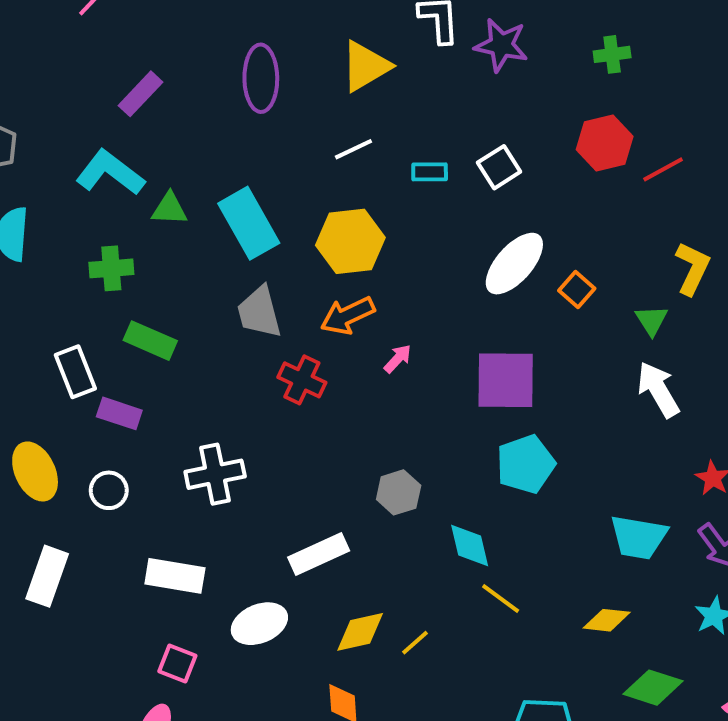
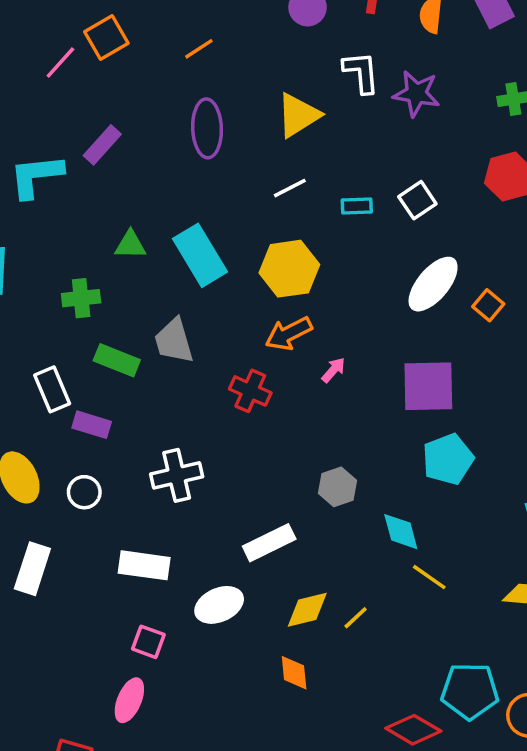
cyan L-shape: (110, 173) -> (36, 176), moved, turned -42
gray trapezoid: (259, 312) -> (174, 341), moved

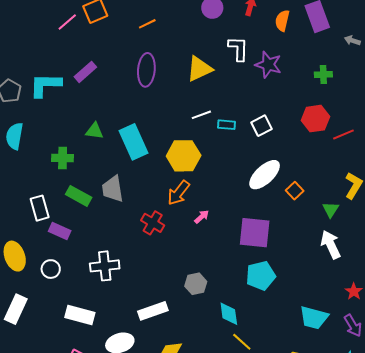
white line: (290, 188) -> (201, 115), moved
orange arrow: (289, 334) -> (179, 193), turned -32

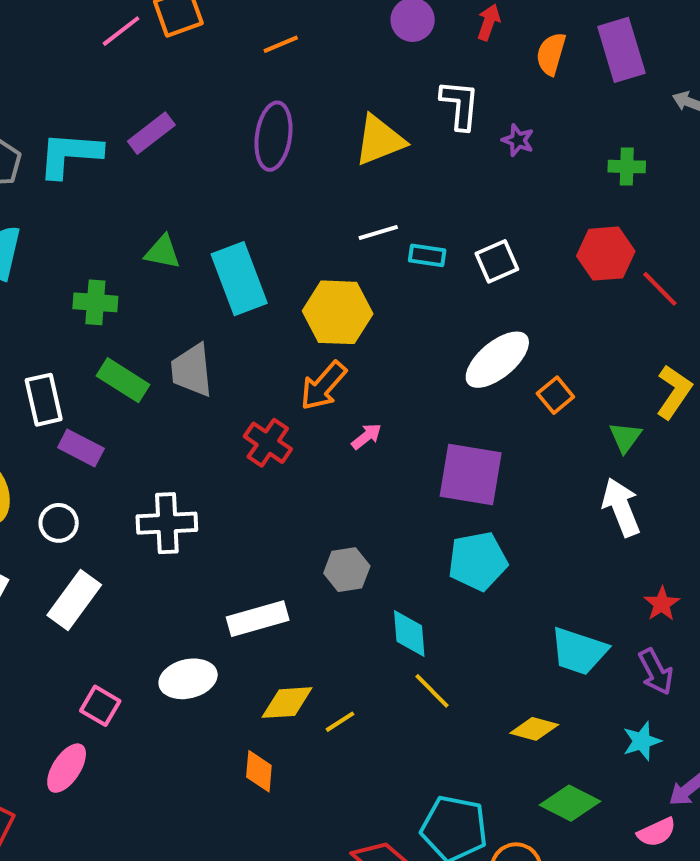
purple star: (268, 65) -> (518, 140), size x0.6
red line: (343, 135) -> (660, 289), turned 65
white rectangle: (80, 315) -> (74, 600), moved, turned -72

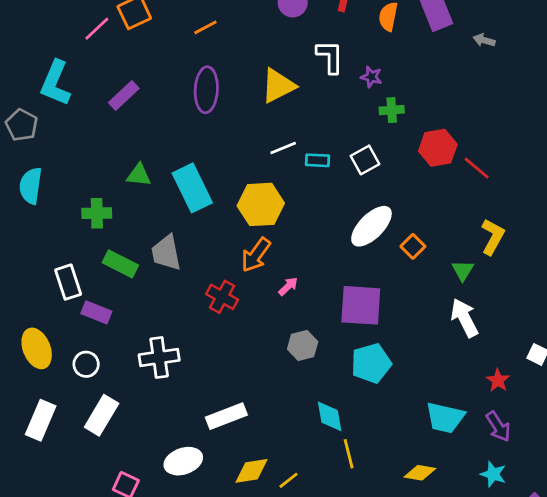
cyan L-shape: (70, 154) -> (55, 83), moved, turned -66
green cross: (627, 167) -> (392, 110), moved
gray hexagon: (347, 570) -> (303, 345), moved
yellow line: (432, 691) -> (349, 454), turned 36
cyan star: (642, 741) -> (493, 474), turned -30

